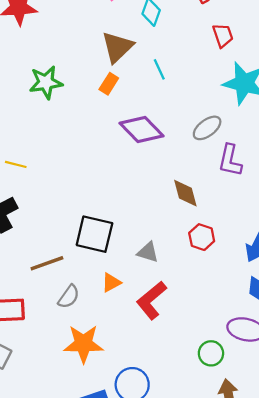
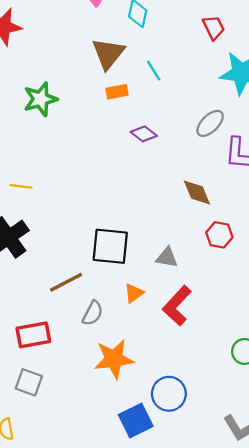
orange rectangle: (109, 84) -> (117, 92), moved, turned 55
purple diamond: (141, 130) -> (144, 134), size x0.6

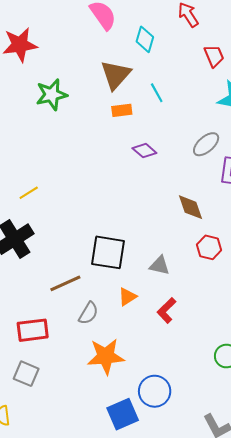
green star: (40, 99) -> (52, 95), moved
yellow line: (21, 186) -> (29, 193), turned -42
red L-shape: (177, 306) -> (166, 310), size x0.7

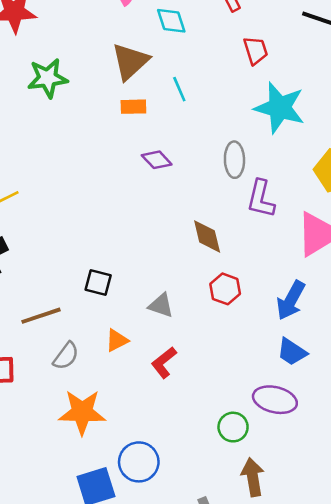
cyan diamond: (145, 39) -> (171, 21), turned -40
gray ellipse: (206, 144) -> (234, 160), turned -56
black square: (108, 252) -> (98, 283), size x0.6

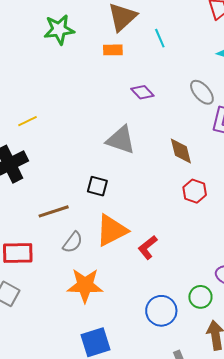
orange rectangle: (133, 107) -> (113, 50), moved
gray ellipse: (234, 160) -> (202, 92), turned -40
gray triangle: (161, 305) -> (121, 140), moved, size x1.5
orange triangle: (117, 340) -> (112, 230), size x1.8
blue circle: (139, 462) -> (161, 311), moved

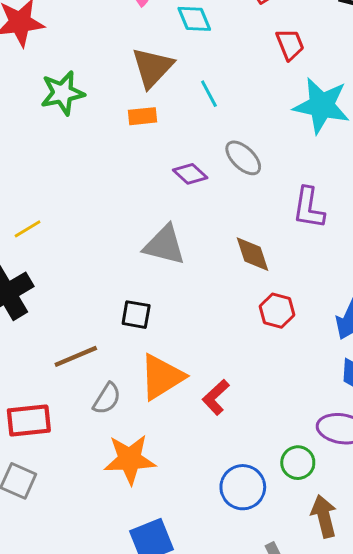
gray ellipse: (202, 92) -> (243, 158), moved

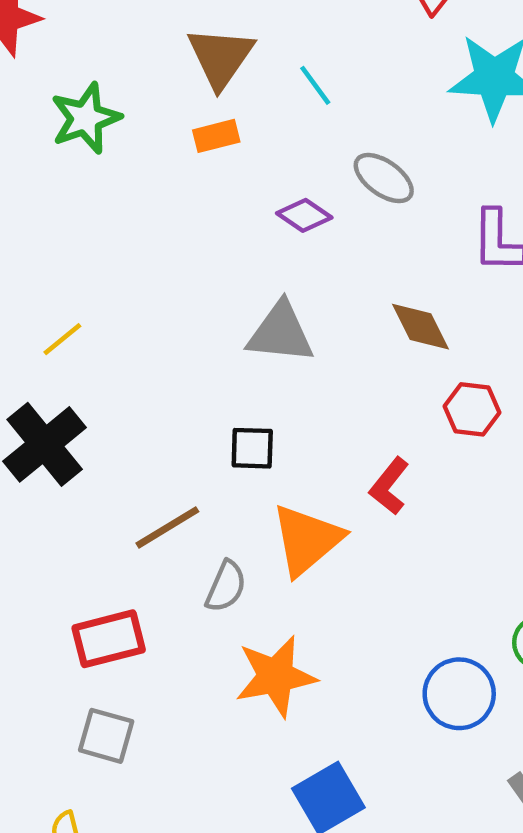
red L-shape: (216, 397) -> (389, 486), moved

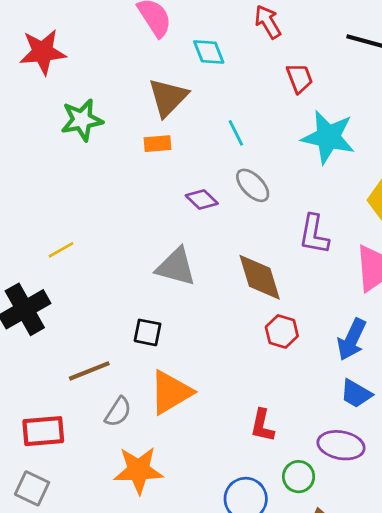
cyan line: (315, 85) -> (236, 133), moved
brown diamond: (421, 327) -> (260, 277), size x1.4
yellow line: (62, 339) -> (61, 250), moved
red L-shape: (389, 486) -> (262, 425), moved, turned -36

